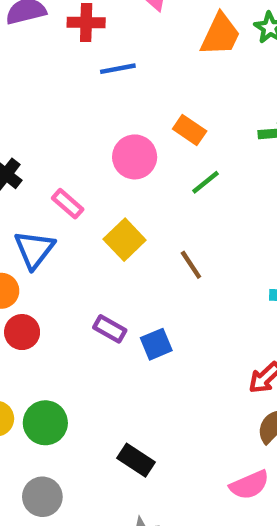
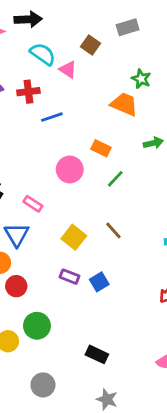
orange trapezoid: (220, 35) -> (124, 104), moved, turned -84
yellow square: (125, 240) -> (74, 237), moved
green circle: (45, 423) -> (37, 326), moved

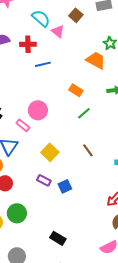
pink circle: (70, 169) -> (38, 110), moved
brown line: (113, 230) -> (88, 150), moved

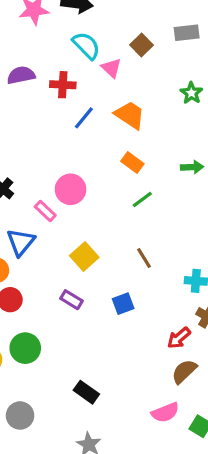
orange trapezoid: (96, 60) -> (130, 115), moved
blue line: (43, 64) -> (84, 118), turned -42
blue square: (65, 186) -> (123, 304), moved

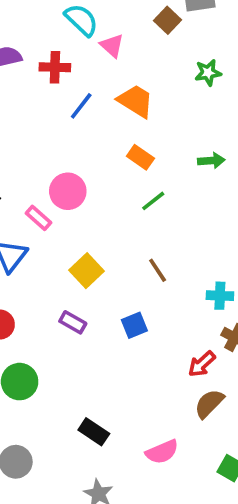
brown square: (142, 45) -> (167, 20), moved
green star: (191, 93) -> (208, 73), turned 30
pink semicircle: (165, 412) -> (162, 452), moved

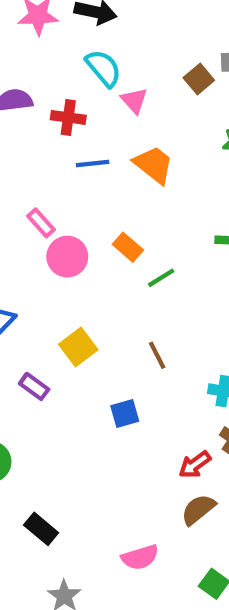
blue line: (81, 106) -> (93, 163), turned 40
orange rectangle: (140, 157) -> (128, 247), moved
pink rectangle: (38, 218) -> (41, 223), moved
purple rectangle: (73, 322) -> (34, 386), moved
black rectangle: (94, 432) -> (41, 529), moved

